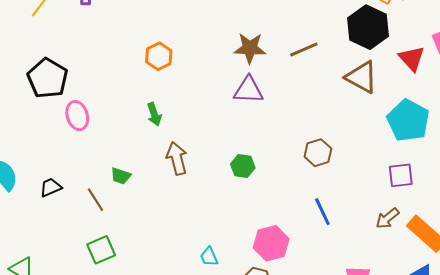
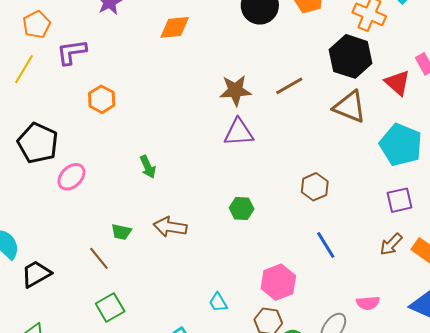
orange hexagon: (159, 56) -> (102, 99), moved
pink ellipse: (77, 116) -> (71, 177), turned 68
brown arrow: (177, 158) -> (170, 227), moved, turned -60
black trapezoid: (51, 187) -> (36, 274), moved, size x1.4

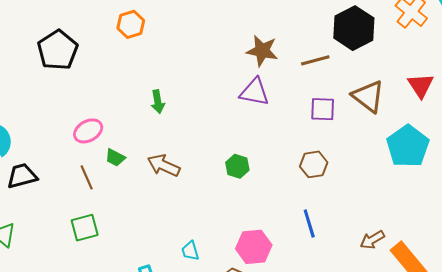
black hexagon: (351, 56) -> (354, 28), moved
pink ellipse: (71, 177) -> (88, 131), moved
purple square: (400, 200) -> (323, 109), moved

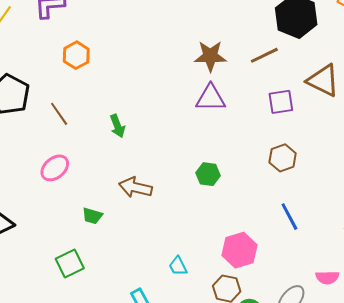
green trapezoid: (115, 158) -> (92, 216), moved
brown line: (87, 177) -> (59, 114), moved

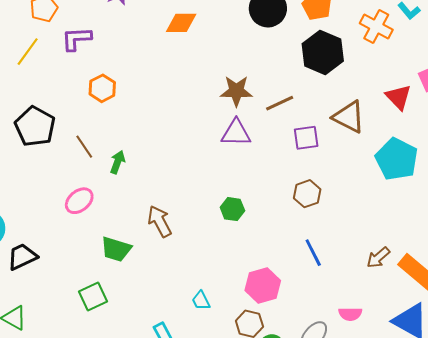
brown line: (264, 55) -> (280, 103), moved
green arrow: (117, 126) -> (118, 162), moved, turned -140
brown arrow: (135, 187) -> (160, 221), turned 48
green trapezoid: (92, 216) -> (116, 249), size x1.5

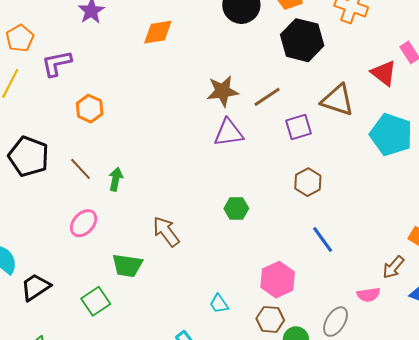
brown arrow: (378, 257) -> (393, 267), moved
green square: (93, 296) -> (96, 301), moved

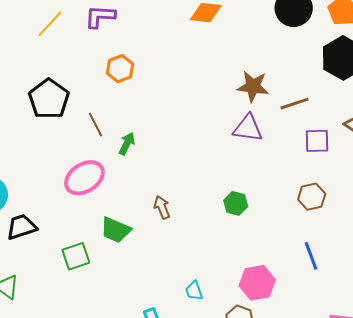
pink ellipse: (84, 223) -> (84, 178), size x1.4
brown arrow: (166, 232) -> (162, 207), size x0.7

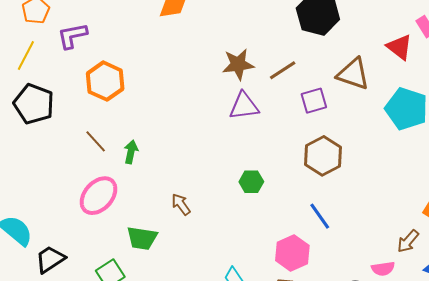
orange hexagon: (120, 69) -> (105, 81), size x1.4
black pentagon: (49, 99) -> (34, 104), moved
brown hexagon: (312, 197) -> (323, 156), size x1.4
blue line: (311, 256) -> (320, 216), moved

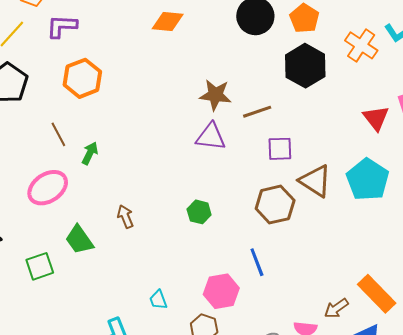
brown triangle: (353, 74) -> (315, 181), moved
green trapezoid: (142, 238) -> (79, 240), turned 32

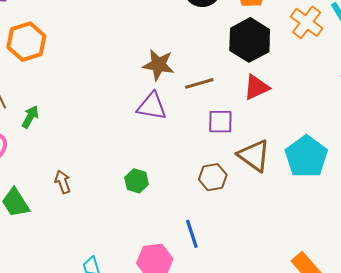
red triangle: (376, 118) -> (256, 87), moved, turned 40
brown hexagon: (275, 205) -> (213, 177), size x0.7

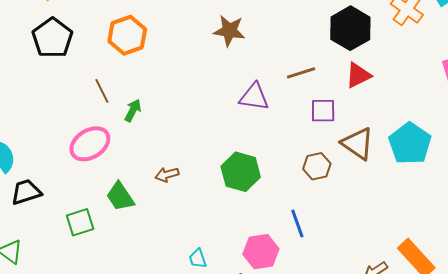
brown star: (158, 65) -> (229, 31), moved
green hexagon: (137, 181) -> (241, 172), size x1.6
brown arrow: (63, 182) -> (167, 175), turned -85

